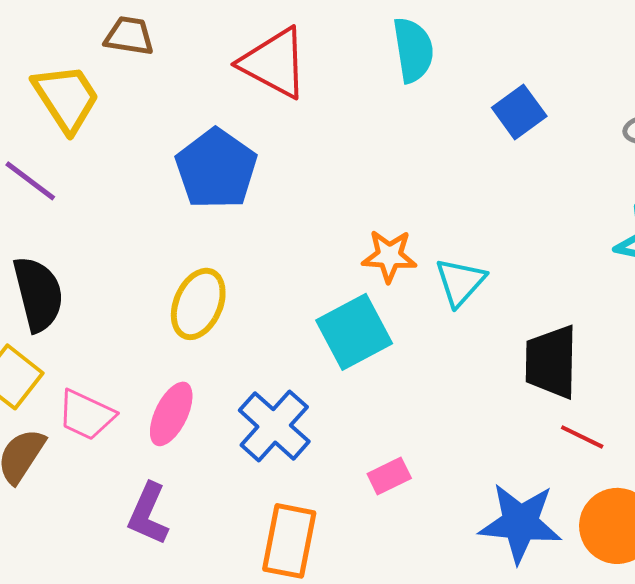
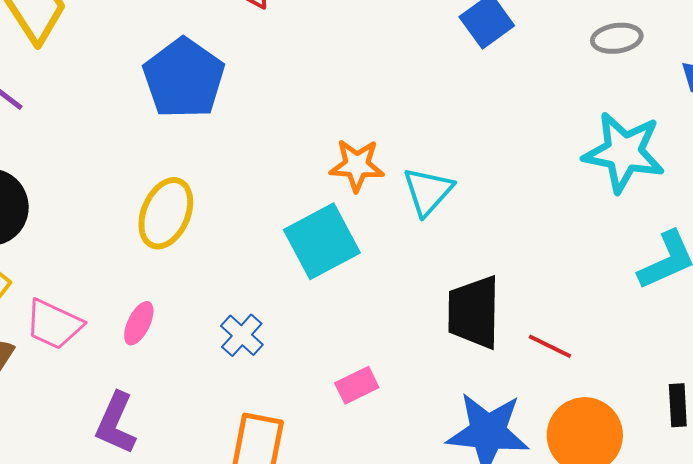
black trapezoid: (551, 362) -> (474, 312), moved
pink ellipse: (171, 414) -> (139, 323), size x0.7
blue cross: (274, 426) -> (242, 335), size x0.6

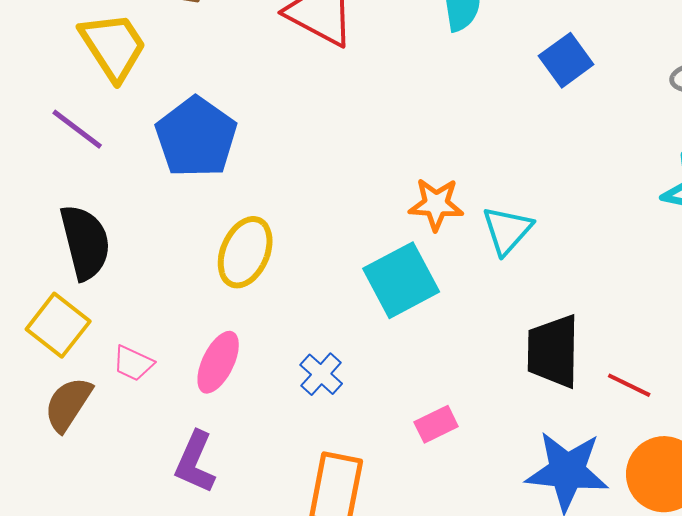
blue pentagon: (184, 78) -> (196, 137), moved
pink ellipse: (139, 323) -> (218, 362), size x1.4
pink trapezoid: (54, 324) -> (133, 363), size x0.7

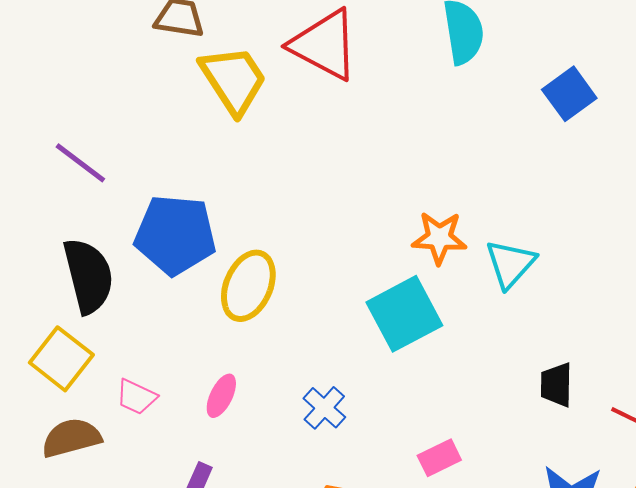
yellow trapezoid: (113, 46) -> (233, 80), moved
blue pentagon: (196, 137) -> (175, 235), moved, turned -30
black trapezoid: (553, 351) -> (556, 385), size x0.6
pink ellipse: (218, 362) -> (221, 396), size x0.7
brown semicircle: (68, 404) -> (71, 438), turned 42

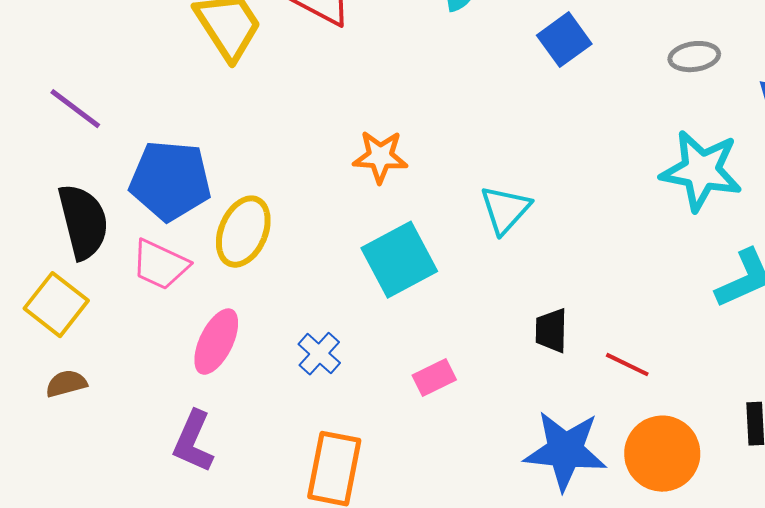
orange star: (439, 238) -> (380, 157), moved
pink ellipse: (221, 396) -> (216, 342), size x1.5
pink trapezoid: (136, 397) -> (160, 265), moved, size x1.4
brown semicircle: (71, 438) -> (66, 384), size x0.7
pink rectangle: (439, 458) -> (434, 378), moved

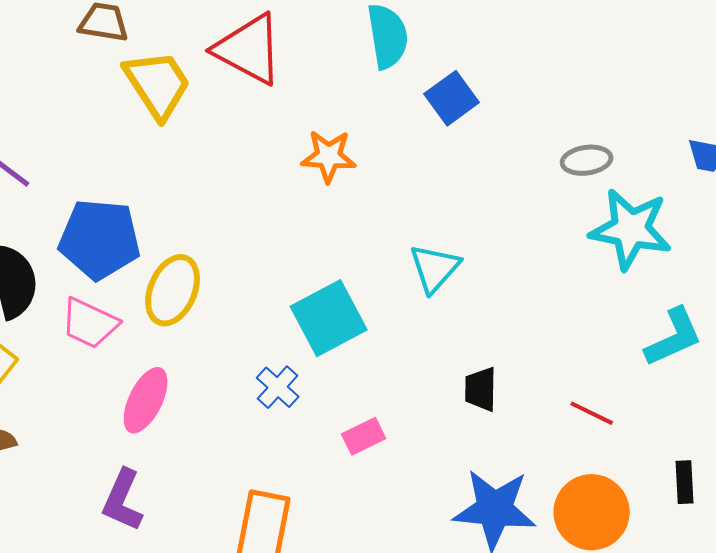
blue square: (564, 40) -> (452, 98), moved
gray ellipse: (694, 57) -> (587, 160), moved
orange star: (380, 157) -> (329, 156), moved
blue cross: (319, 354) -> (278, 387), moved
red line: (627, 365) -> (592, 413), moved

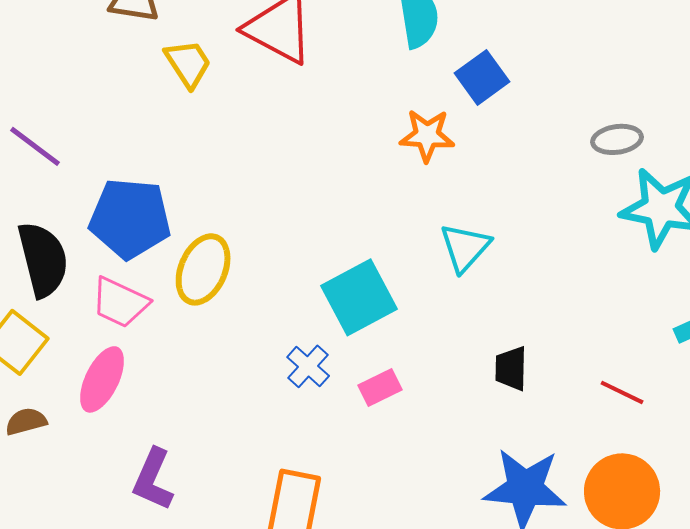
yellow trapezoid: (158, 84) -> (188, 63), size x0.7
orange star: (329, 156) -> (427, 135), moved
pink ellipse: (146, 400) -> (102, 379), moved
pink rectangle: (364, 436) -> (380, 387), moved

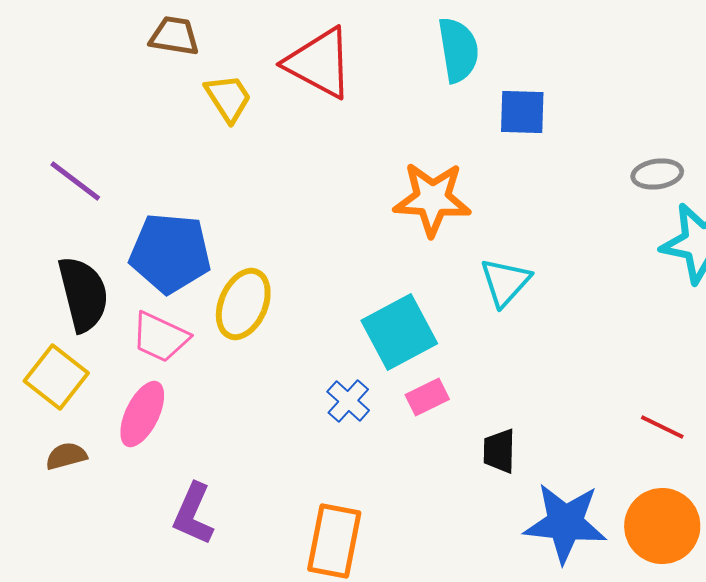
blue square: (482, 77) -> (522, 112), turned 38
orange star: (427, 135) -> (432, 199), moved, size x1.4
black trapezoid: (511, 368) -> (499, 451), moved
pink rectangle: (380, 387) -> (427, 397), moved

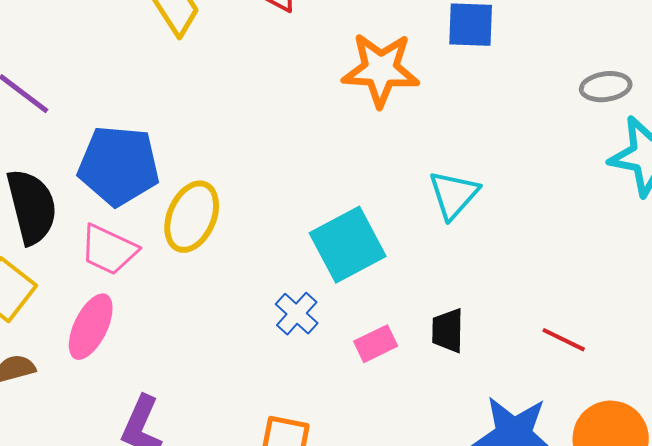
orange star: (432, 199) -> (381, 70), moved
pink rectangle: (427, 397) -> (376, 344), moved
red line: (662, 427) -> (564, 340), moved
black trapezoid: (499, 451) -> (448, 331), moved

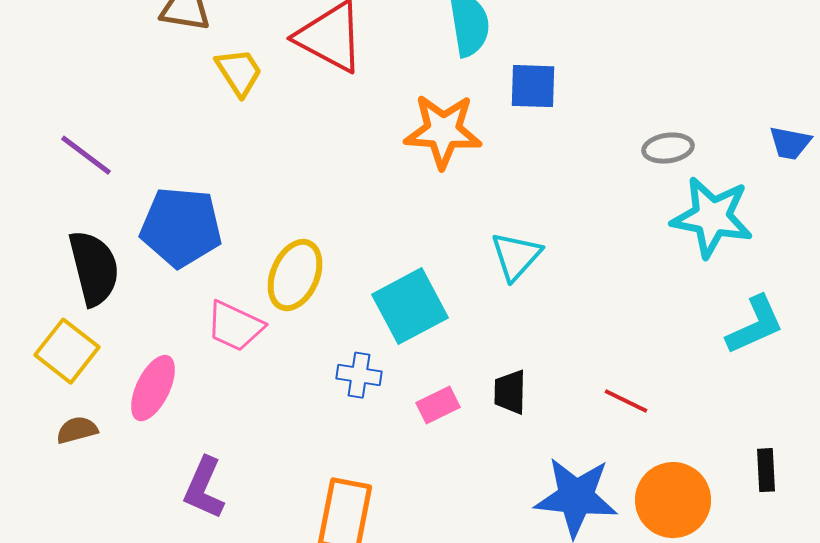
yellow ellipse: (192, 217) -> (295, 275), moved
pink trapezoid: (109, 250) -> (235, 326), moved
blue cross: (297, 314) -> (359, 375), turned -33

